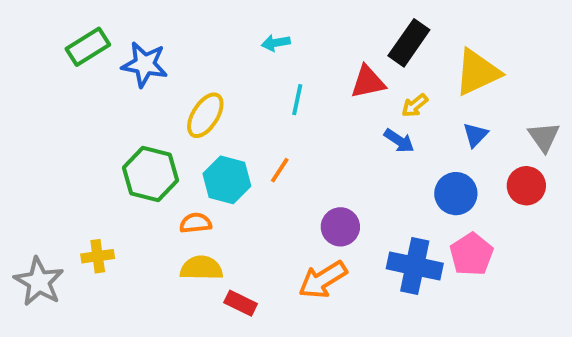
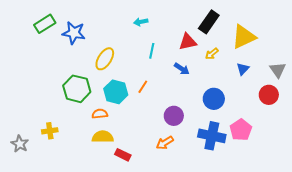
blue arrow: (399, 141) -> (182, 69), moved
blue circle: (456, 194) -> (214, 99), moved
orange arrow: (323, 280) -> (165, 143), size x0.7
gray star: (39, 282) -> (20, 144), size x0.7

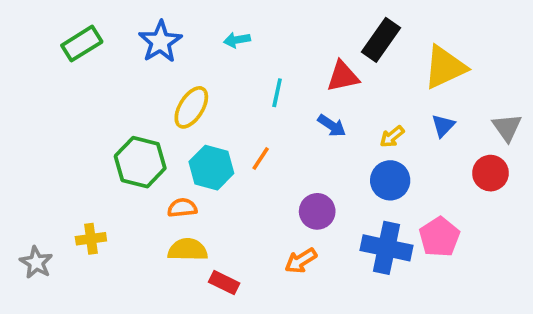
cyan arrow: (141, 22) -> (237, 40), moved
blue star: (74, 33) -> (160, 42), moved, turned 30
yellow arrow: (212, 54) -> (392, 137), moved

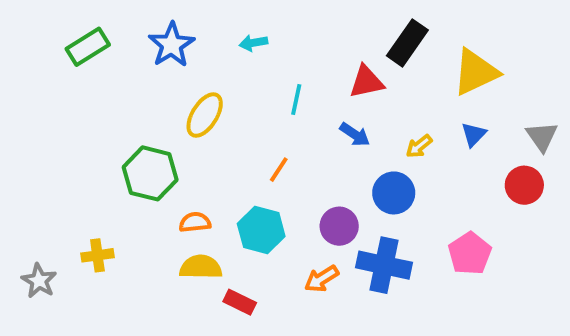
cyan hexagon: (211, 168) -> (261, 230), moved
blue circle: (390, 180) -> (394, 193), moved
blue cross: (387, 248) -> (384, 265), moved

